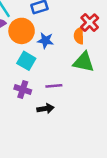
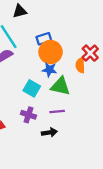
orange circle: (22, 31) -> (51, 52), moved
green triangle: (84, 62) -> (60, 86), moved

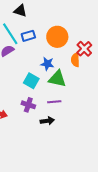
black triangle: (20, 11) -> (20, 11), turned 32
blue rectangle: (44, 39) -> (28, 36), moved
orange circle: (51, 52) -> (57, 37), moved

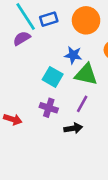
purple line: (54, 102) -> (82, 104), turned -56

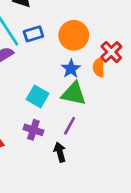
blue star: (73, 55) -> (71, 69), moved, turned 30
black arrow: (73, 128) -> (60, 152), turned -96

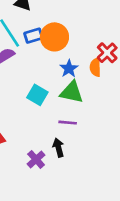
orange circle: (74, 35) -> (54, 37), moved
purple line: (70, 126) -> (68, 123), turned 66
purple cross: (33, 130) -> (36, 159), moved, turned 30

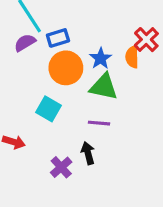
blue rectangle: (33, 36) -> (58, 38), moved
orange circle: (54, 37) -> (66, 68), moved
cyan square: (37, 95) -> (49, 109), moved

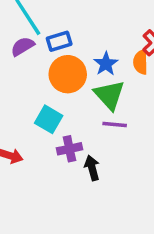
green triangle: (104, 87) -> (109, 95), turned 36
purple line: (99, 123) -> (115, 125), moved
purple cross: (61, 167) -> (69, 149), moved, turned 30

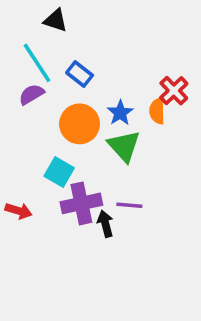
blue rectangle: (59, 41) -> (80, 74), moved, turned 55
purple line: (115, 125) -> (129, 205), moved
purple cross: (69, 149) -> (81, 203), size x1.5

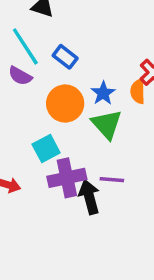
purple semicircle: (31, 94) -> (20, 76), turned -120
cyan square: (59, 172) -> (46, 148), turned 32
black arrow: (105, 224) -> (89, 197), size x1.4

